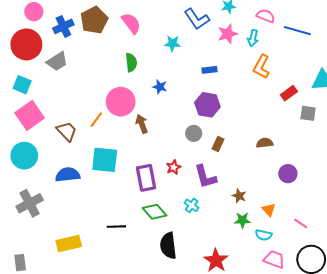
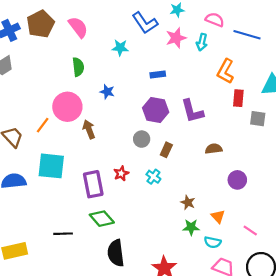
orange L-shape: (261, 67) -> (226, 71), moved
red rectangle: (289, 93) -> (238, 98), turned -49
purple L-shape: (205, 177) -> (192, 111), moved
cyan cross: (192, 205) -> (153, 177), moved

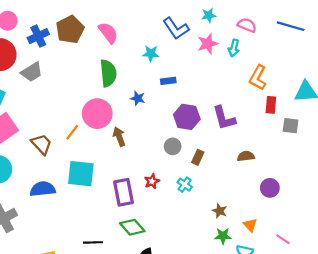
blue line: (247, 35) -> (291, 26), moved
green semicircle: (78, 67) -> (108, 73), size x1.4
blue rectangle: (158, 75) -> (168, 81), moved

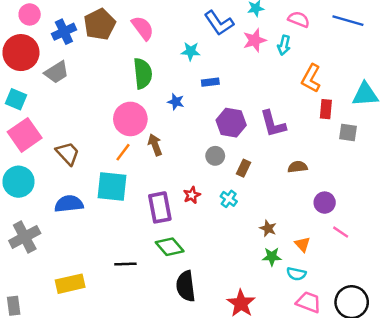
orange line: (72, 132) -> (123, 152), moved
pink line: (283, 239) -> (341, 232), moved

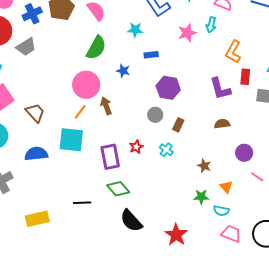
pink star: (255, 40) -> (187, 33), moved
green semicircle: (143, 73) -> (96, 48), turned 35
purple L-shape: (273, 124) -> (220, 89), moved
brown star: (268, 228) -> (204, 166), moved
black semicircle: (186, 286) -> (131, 221), turned -35

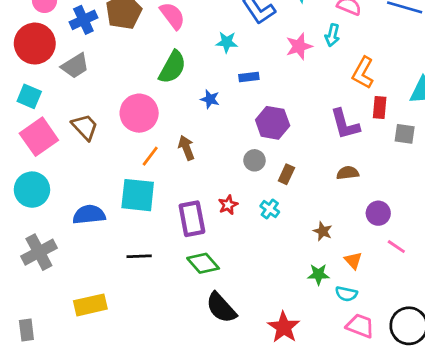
pink circle: (86, 85) -> (139, 113), moved
brown trapezoid: (35, 113) -> (85, 127), moved
black line: (82, 203) -> (139, 256), moved

